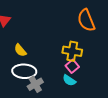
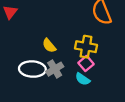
yellow semicircle: (20, 50) -> (49, 46), moved
gray cross: (35, 84) -> (55, 69), moved

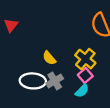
yellow cross: (86, 47) -> (85, 59), turned 30
cyan semicircle: (83, 79) -> (82, 91), turned -80

